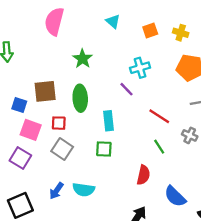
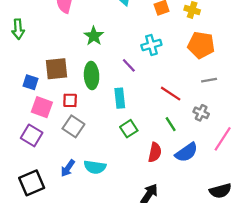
purple line: (126, 89) -> (129, 65), moved
green square: (104, 149) -> (129, 129), moved, turned -36
blue semicircle: (175, 196) -> (186, 152), moved, turned -80

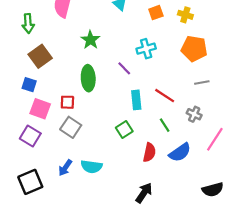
green arrow: (18, 29) -> (28, 24), moved
brown square: (56, 69) -> (40, 56), moved, turned -30
cyan rectangle: (120, 98) -> (136, 100), moved

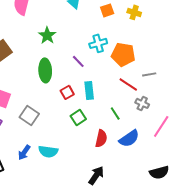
orange pentagon: (194, 49) -> (123, 54), moved
red line: (165, 96) -> (128, 84), moved
red square: (67, 102) -> (67, 92), moved, turned -32

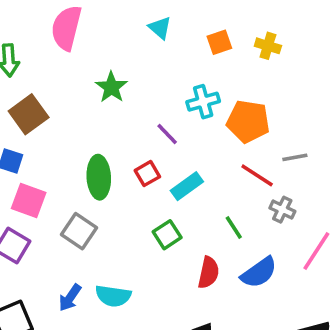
green ellipse: (45, 70) -> (99, 177), moved
cyan rectangle: (89, 90) -> (187, 186), turned 60
red square: (67, 92) -> (147, 174), moved

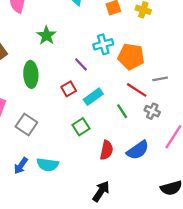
green ellipse: (99, 177) -> (31, 74), moved
green line: (234, 228) -> (122, 111), moved

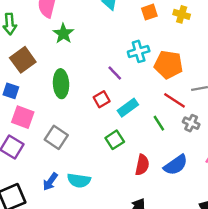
green star: (46, 35) -> (63, 34), moved

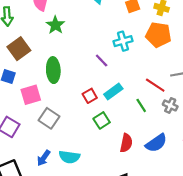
orange pentagon: (168, 65) -> (158, 35), moved
red square: (102, 99) -> (90, 96), moved
pink square: (23, 117) -> (31, 95), moved, turned -36

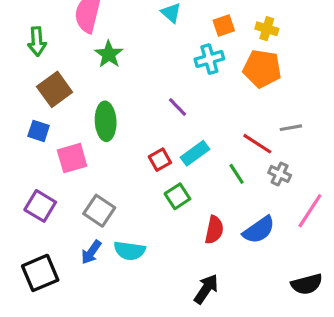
cyan cross: (123, 41) -> (209, 59), moved
gray square: (49, 118) -> (99, 211), moved

